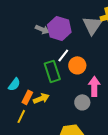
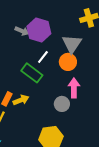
gray triangle: (92, 25) -> (72, 44), moved
orange circle: (77, 65) -> (68, 62), moved
green rectangle: (52, 71) -> (32, 73), turned -35

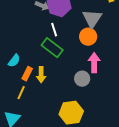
white line: (43, 57) -> (54, 30), moved, turned -56
yellow arrow: (21, 100) -> (41, 75), turned 112

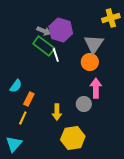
green rectangle: (52, 48) -> (44, 46), moved
yellow arrow: (41, 75) -> (57, 112), moved

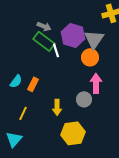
purple hexagon: (61, 30) -> (73, 35), moved
orange rectangle: (29, 99) -> (33, 84), moved

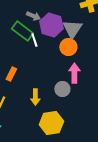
gray arrow: (44, 26) -> (33, 16), moved

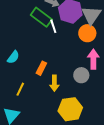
orange rectangle: (11, 74) -> (41, 68), moved

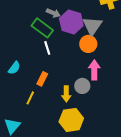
white line: (53, 26) -> (47, 48), moved
yellow arrow: (54, 83) -> (66, 94), moved
yellow line: (20, 89) -> (30, 98), moved

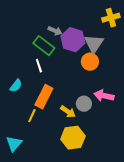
white line: (47, 48) -> (39, 66), moved
pink arrow: (94, 70) -> (104, 96), moved, turned -78
orange rectangle: (42, 79) -> (44, 97), size x1.6
yellow arrow: (66, 94) -> (68, 112), turned -56

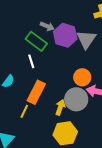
orange circle: (90, 62) -> (82, 77), moved
gray circle: (84, 104) -> (76, 99), size x1.5
yellow arrow: (68, 112) -> (60, 107), turned -105

